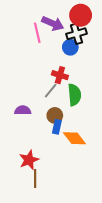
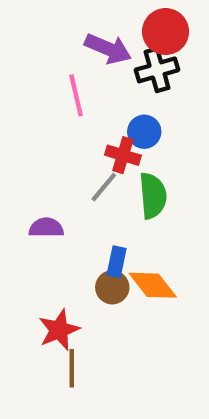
pink line: (37, 33) -> (76, 95), moved
blue circle: (70, 47) -> (144, 132), moved
brown circle: (55, 115) -> (112, 287), moved

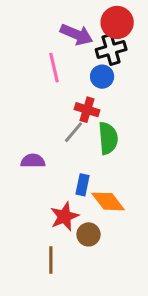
blue circle: (144, 132) -> (102, 77), moved
brown circle: (112, 287) -> (89, 234), moved
red star: (59, 330) -> (64, 216), moved

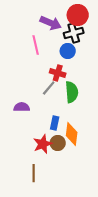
orange diamond: (108, 201) -> (72, 134), turned 45
brown circle: (89, 234) -> (58, 143), moved

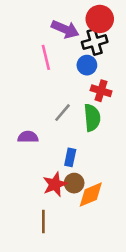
red cross: (58, 73) -> (101, 91), moved
orange diamond: (72, 134) -> (91, 195), moved, turned 60

